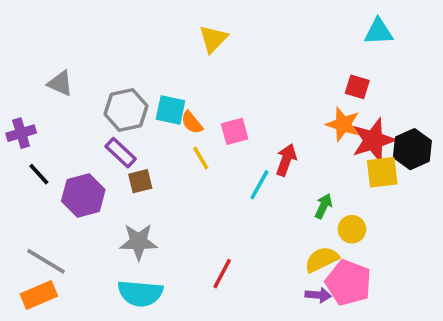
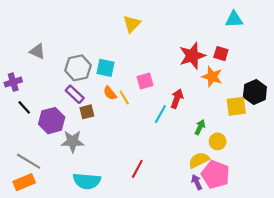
orange semicircle: (192, 122) -> (110, 93), moved
red star: (373, 140) -> (192, 56), moved
gray star: (138, 242) -> (73, 141), moved
purple arrow: (318, 295) -> (197, 182), turned -120

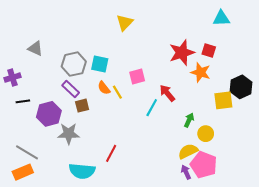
red arrow: (177, 99) -> (167, 93), turned -60
black line: (24, 107) -> (23, 101), turned -56
red line: (137, 169) -> (111, 153), moved

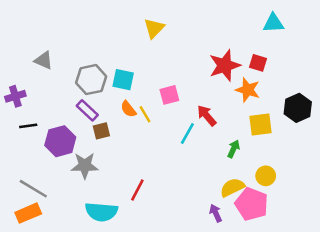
yellow square: (223, 100) -> (261, 125), moved
yellow circle: (206, 134) -> (266, 176), moved
purple arrow: (186, 172) -> (216, 213), moved

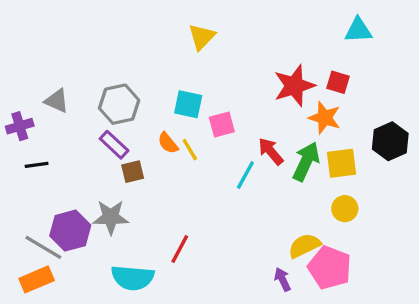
gray triangle: (44, 60) -> (57, 101), moved
cyan square: (123, 80) -> (188, 104), moved
purple hexagon: (60, 141) -> (70, 231), moved
green arrow: (234, 149) -> (306, 161), moved, size x1.6
yellow circle: (266, 176) -> (345, 209), moved

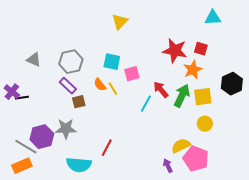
red star: (294, 86) -> (175, 51), turned 30
orange star: (325, 118) -> (193, 70), turned 30
purple cross: (20, 126) -> (12, 92), moved, turned -35

